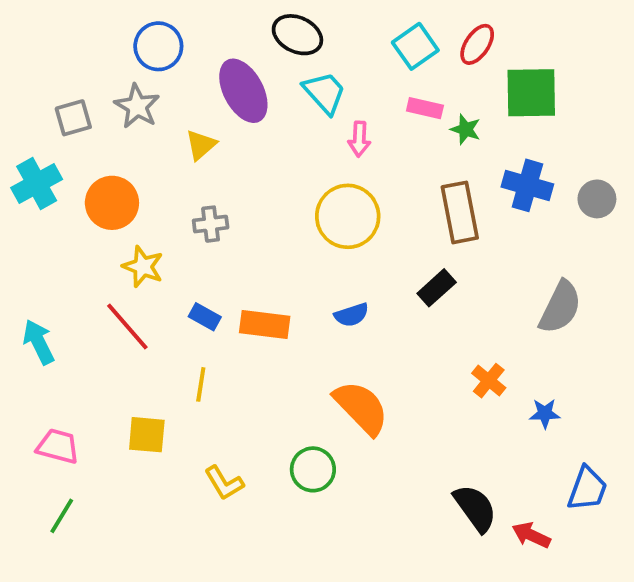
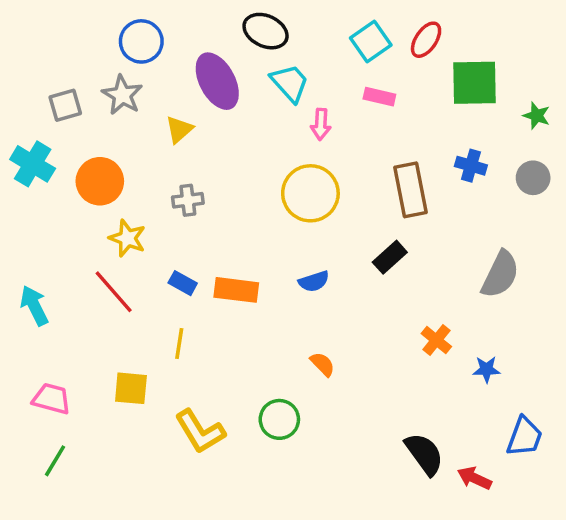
green star: (466, 129) -> (537, 116), moved
cyan cross: (37, 183) -> (33, 164), turned -30
blue cross: (527, 185) -> (471, 166), size x0.7
orange semicircle: (361, 408) -> (323, 364), size x0.5
yellow L-shape: (224, 483) -> (200, 431), size x1.4

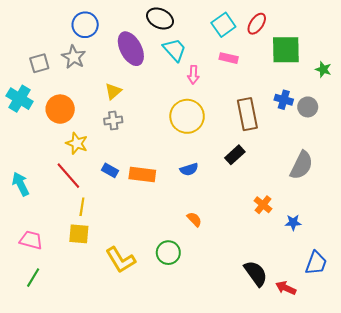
yellow triangle: (179, 129) -> (113, 91), moved
gray circle: (533, 178) -> (308, 107), moved
yellow line: (179, 343) -> (82, 207), moved

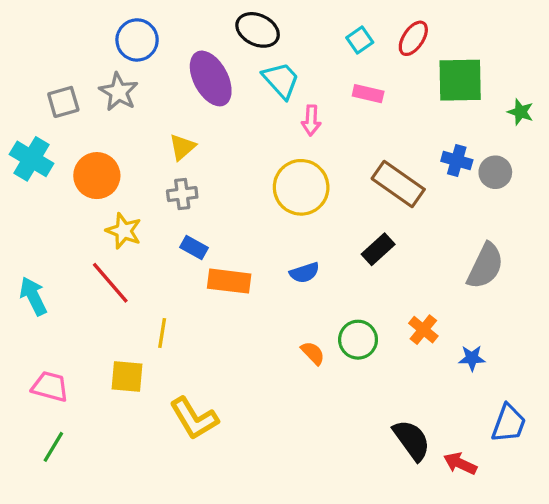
cyan square: (223, 25) -> (360, 40), size x0.7
brown rectangle: (247, 114) -> (398, 184), turned -44
blue rectangle: (110, 170) -> (194, 248), moved
yellow line: (82, 207) -> (162, 333), moved
green circle: (168, 253) -> (358, 340), moved

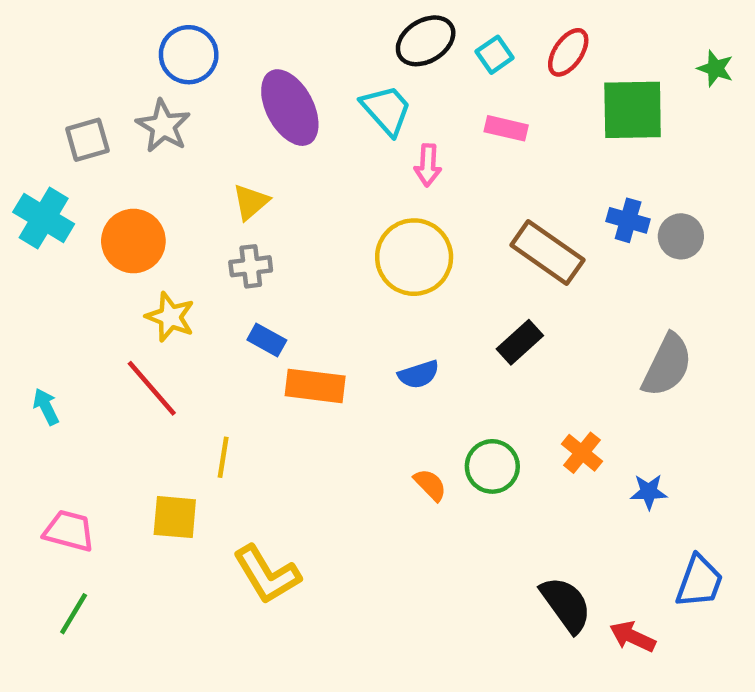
black ellipse: (258, 30) -> (426, 41), moved, turned -57
green star: (520, 112) -> (715, 68), moved
cyan arrow: (33, 296) -> (46, 407), size x0.7

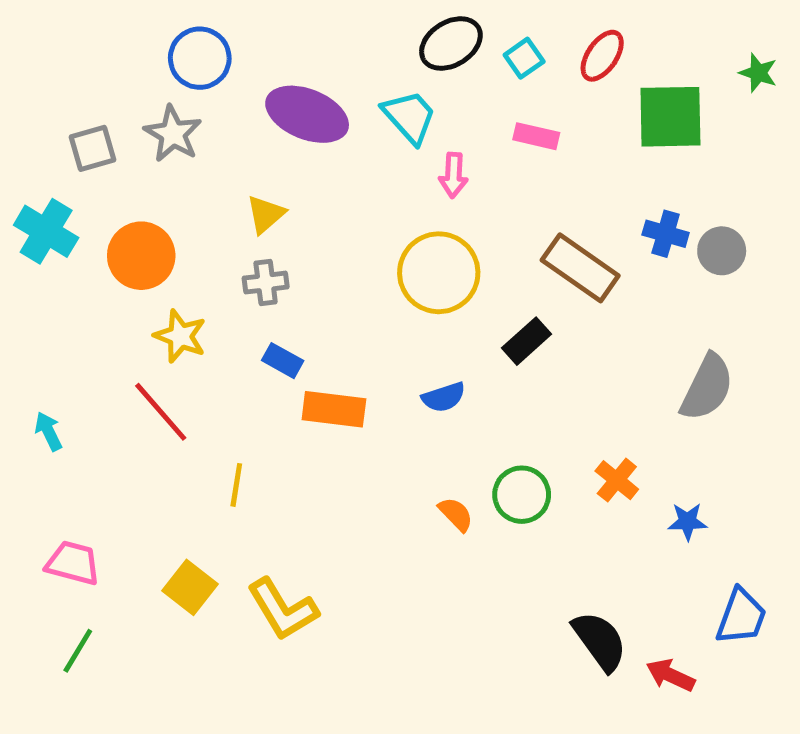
purple ellipse: (290, 108) -> (307, 114), turned -40
black rectangle: (520, 342) -> (527, 341), moved
yellow square: (175, 517) -> (190, 587), moved, turned 33

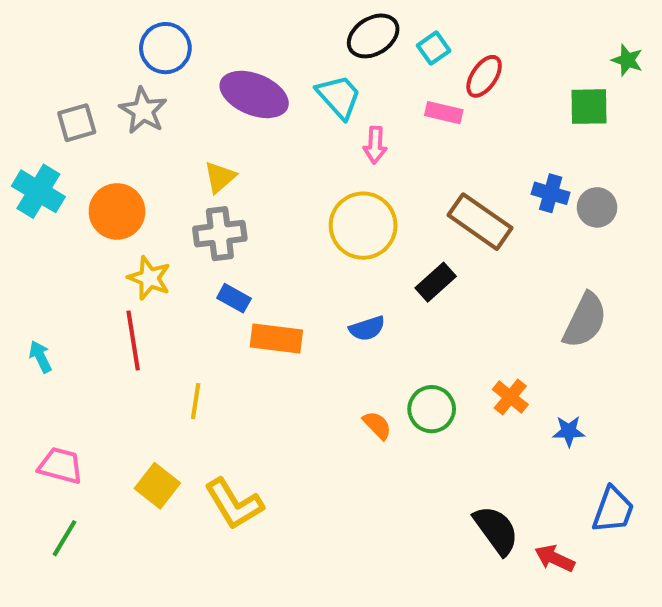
red ellipse: (602, 56) -> (484, 76), moved
green square: (670, 117) -> (589, 107), moved, size x0.7
gray cross: (266, 283) -> (220, 234), size x1.4
red line: (161, 412) -> (133, 341), turned 32

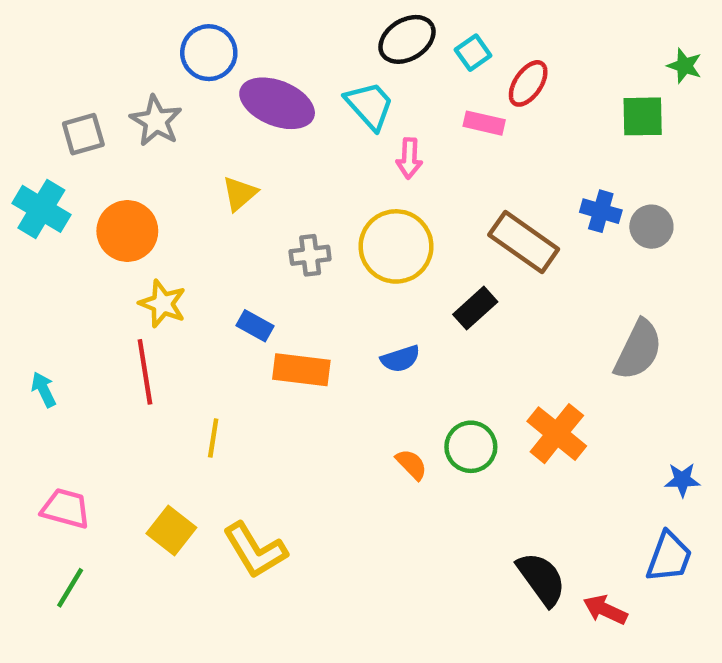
blue circle: (165, 48) -> (209, 53), moved
gray cross: (220, 234) -> (310, 255), moved, size x0.7
orange cross: (510, 397) -> (557, 434), size x1.5
blue star: (569, 431) -> (682, 480), moved

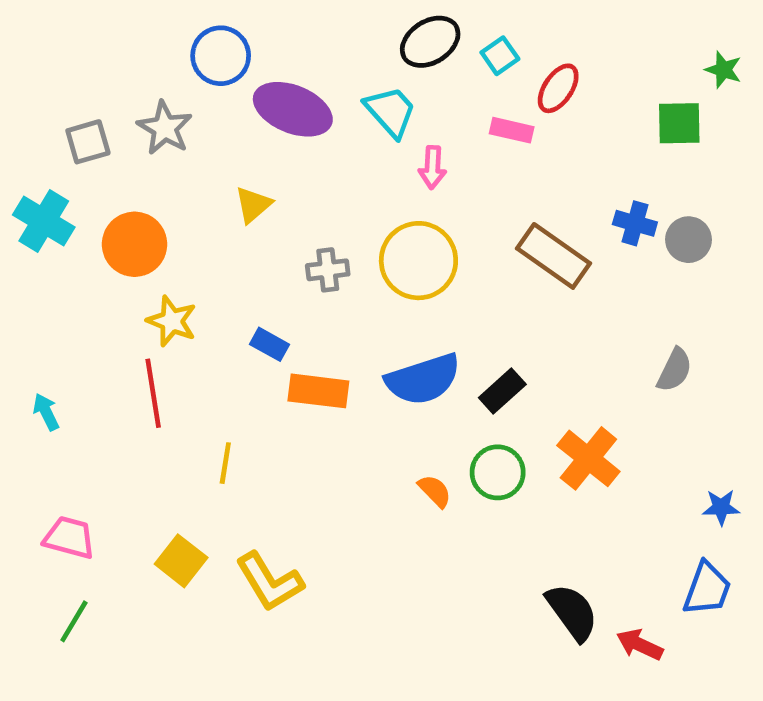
black rectangle: (475, 308) -> (502, 391), moved
gray semicircle: (638, 350) -> (675, 370), size x0.7
blue semicircle: (400, 359) -> (423, 379), size x1.8

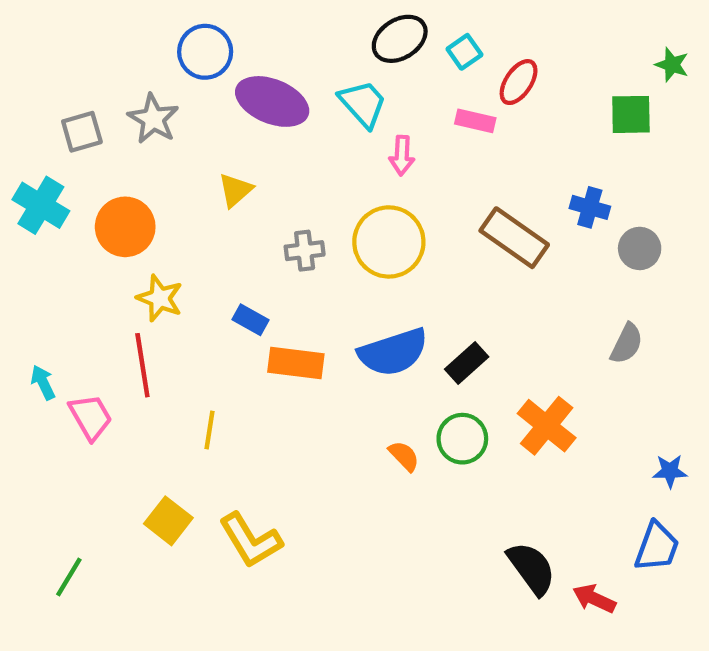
gray circle: (689, 240) -> (640, 248), moved
pink trapezoid: (69, 538) -> (91, 417), moved, turned 45

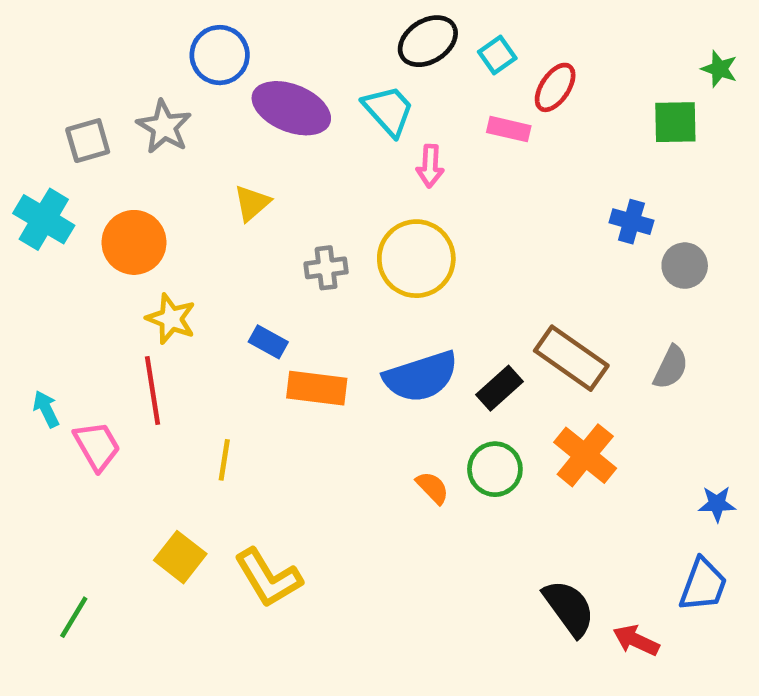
brown rectangle: (514, 238) -> (571, 358), moved

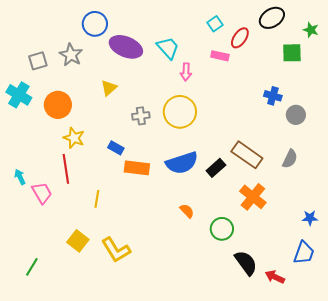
black ellipse: (428, 41) -> (272, 18), moved
green circle: (495, 469) -> (222, 229), moved

